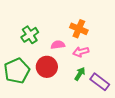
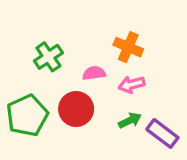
green arrow: (80, 74) -> (130, 120), turned 32

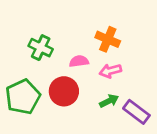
green cross: (48, 57) -> (41, 48), turned -30

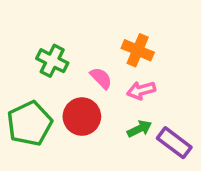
pink semicircle: (79, 61) -> (101, 78), turned 54

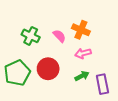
pink semicircle: (101, 78) -> (59, 36), moved
purple rectangle: (174, 143) -> (102, 84), turned 42

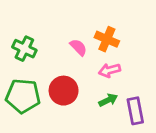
green cross: (31, 36) -> (24, 49), moved
green pentagon: (17, 73) -> (23, 96), turned 30

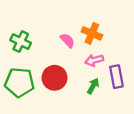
green arrow: (108, 100) -> (93, 86), turned -35
purple rectangle: (135, 111) -> (116, 77), moved

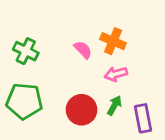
purple rectangle: (116, 77) -> (143, 118), moved
red circle: (55, 78) -> (82, 110), moved

